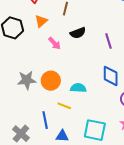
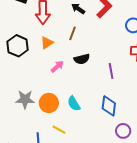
pink arrow: (55, 43) -> (57, 66), turned -96
cyan semicircle: (78, 88) -> (74, 104), moved, turned -133

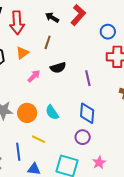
purple circle: (123, 131) -> (83, 137), moved

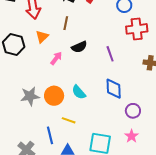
purple circle: (83, 137) -> (133, 111), moved

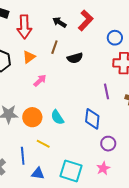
black semicircle: (79, 47) -> (75, 58), moved
purple line: (110, 54) -> (107, 91), moved

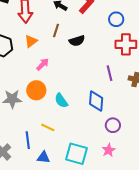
orange circle: (32, 117) -> (36, 90), moved

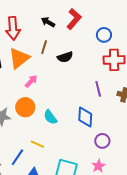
orange triangle: (31, 41) -> (19, 58), size x1.6
blue line: (28, 140) -> (17, 157), turned 42

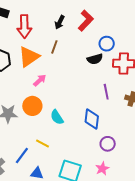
black arrow: (48, 22) -> (60, 22), turned -96
blue circle: (104, 35) -> (107, 44), moved
black semicircle: (65, 57) -> (95, 59), moved

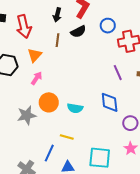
orange triangle: (29, 57) -> (35, 55), size x0.7
black semicircle: (95, 59) -> (78, 32), moved
pink arrow: (40, 80) -> (37, 78), moved
cyan semicircle: (57, 117) -> (75, 108), turned -35

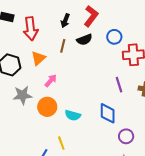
pink arrow: (37, 78) -> (51, 81), moved
gray star: (27, 115) -> (23, 95), moved
yellow line: (67, 137) -> (61, 143), turned 48

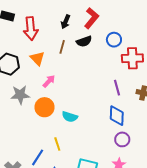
orange triangle: (38, 58) -> (37, 58), turned -35
blue diamond: (108, 113) -> (117, 116), moved

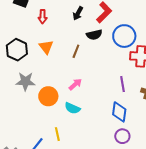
red arrow: (31, 29) -> (43, 17), size x0.6
blue circle: (114, 40) -> (124, 36), size x1.5
brown line: (62, 47) -> (76, 51), moved
pink arrow: (49, 81) -> (75, 84), moved

